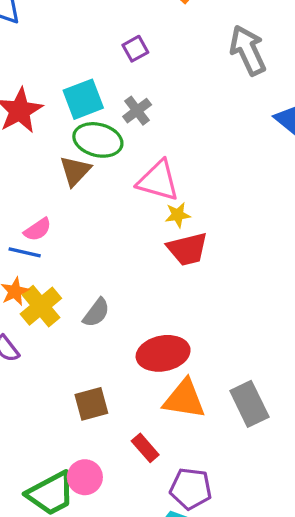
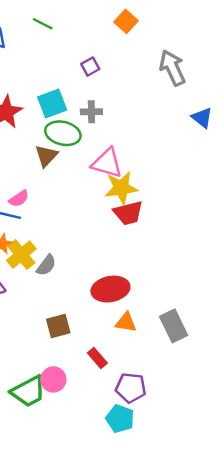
gray cross: (137, 111) -> (91, 112), turned 36
yellow star: (178, 215) -> (121, 188), size x1.8
gray semicircle: (96, 313) -> (46, 265), moved
orange triangle: (184, 399) -> (126, 322), size x0.7

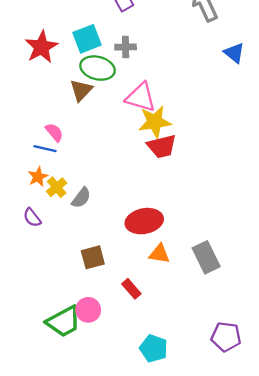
pink semicircle: (19, 199) -> (54, 132), turned -96
yellow cross: (21, 255) -> (57, 187), size x0.7
purple pentagon: (131, 388) -> (226, 337), moved

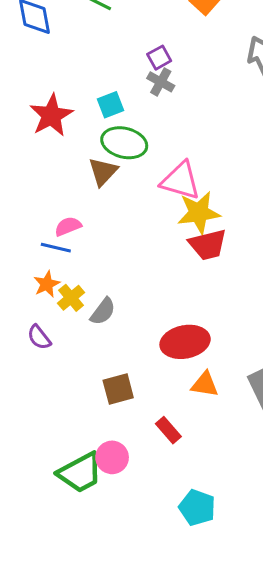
cyan square: (87, 39) -> (111, 105), size x0.7
gray cross: (126, 47) -> (161, 82), moved, turned 30
pink semicircle: (54, 132) -> (68, 226), turned -72

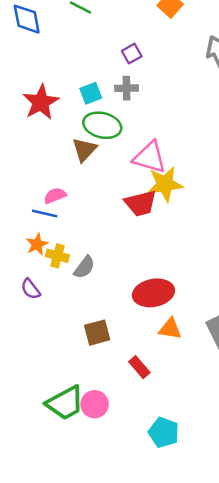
gray cross: (161, 82) -> (127, 88), moved, turned -30
red trapezoid: (208, 245) -> (141, 203), moved
yellow cross: (71, 298) -> (57, 256), turned -35
pink circle: (112, 457) -> (95, 404), moved

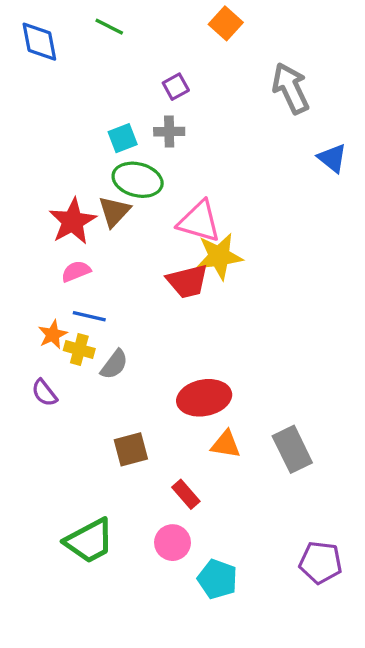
red star: (41, 102) -> (73, 221), moved
blue line: (45, 214) -> (89, 316), moved
pink circle: (95, 404) -> (172, 543), moved

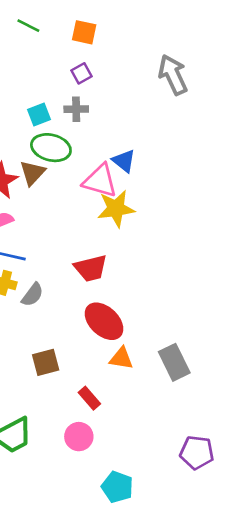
orange square: (226, 23) -> (84, 32), moved, turned -30
blue triangle: (332, 158) -> (124, 161), moved
red trapezoid: (187, 281) -> (91, 268), moved
red ellipse: (204, 398) -> (104, 321), turned 54
cyan pentagon: (217, 579) -> (117, 487), moved

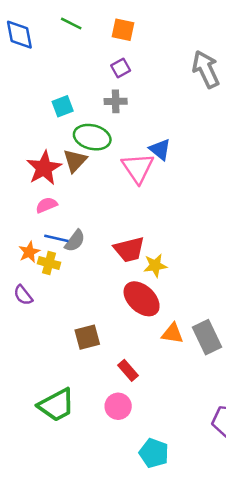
cyan square: (39, 114) -> (63, 106), moved
pink triangle: (100, 181) -> (138, 168), turned 40
yellow star: (116, 209) -> (155, 266), moved, size x0.7
gray semicircle: (32, 295) -> (75, 241), moved
orange triangle: (121, 358) -> (172, 333), moved

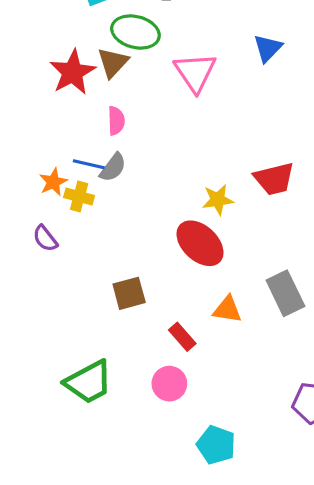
blue triangle: (160, 149) -> (268, 48), moved, turned 35
pink semicircle: (47, 205) -> (116, 121), moved, turned 110
red trapezoid: (129, 249) -> (274, 179), moved
orange triangle: (172, 333) -> (227, 309), moved

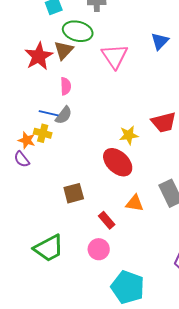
orange star: (53, 182) -> (27, 140), moved, turned -30
cyan pentagon: (216, 445) -> (128, 287), size x1.4

